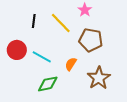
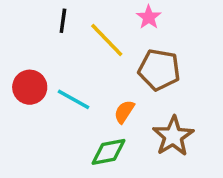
black line: (34, 21) -> (63, 21), moved
green diamond: (48, 84) -> (108, 152), moved

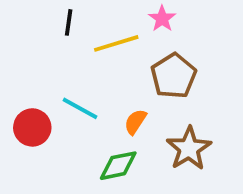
yellow line: (107, 40) -> (116, 43), turned -63
brown pentagon: (159, 70) -> (174, 76), turned 30
red circle: (30, 87) -> (32, 127), moved

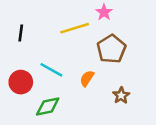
black line: (69, 22) -> (21, 33), moved
brown star: (189, 148) -> (121, 96), size x0.6
green diamond: (118, 166) -> (48, 107), moved

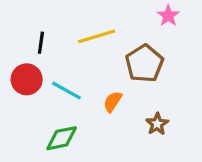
pink star: (104, 12) -> (168, 16), moved
black line: (21, 33) -> (41, 43), moved
red circle: (21, 82) -> (27, 79), moved

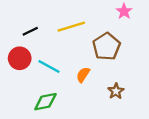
black line: (41, 43) -> (30, 31), turned 56

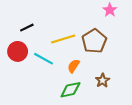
yellow line: (71, 27) -> (63, 39), moved
green diamond: (45, 102) -> (70, 90), moved

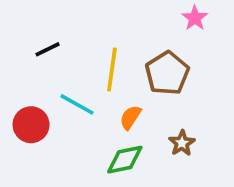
yellow line: (63, 39) -> (112, 70), turned -65
red circle: (18, 51) -> (31, 125), moved

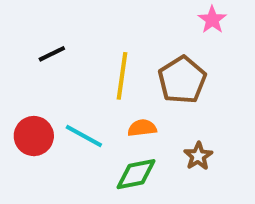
cyan line: (77, 104) -> (84, 136), moved
orange semicircle: (130, 117) -> (142, 128), turned 50

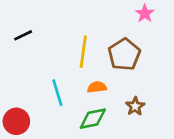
black line: (52, 54) -> (23, 35), moved
red circle: (34, 136) -> (16, 121), moved
cyan line: (84, 136) -> (57, 93), turned 44

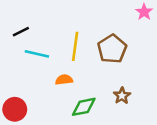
pink star: (145, 13) -> (144, 12), moved
orange semicircle: (97, 87) -> (64, 80), moved
cyan line: (57, 93) -> (37, 54), moved, turned -60

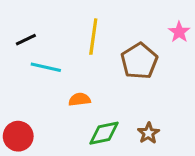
pink star: (144, 12) -> (179, 32), moved
yellow line: (75, 46) -> (93, 37), moved
brown star: (122, 96) -> (148, 133), moved

